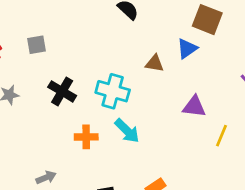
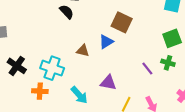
cyan arrow: (127, 131) -> (79, 95), moved
orange cross: (86, 137) -> (40, 91), moved

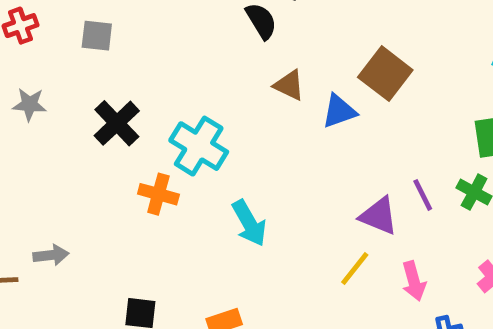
brown triangle: (83, 51) -> (289, 85), moved
purple triangle: (108, 83) -> (379, 216), moved

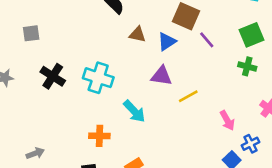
orange cross: (158, 194) -> (99, 136), moved
purple line: (423, 195) -> (207, 40), moved
purple triangle: (379, 216) -> (161, 76), moved
yellow line: (355, 269) -> (188, 96), moved, turned 36

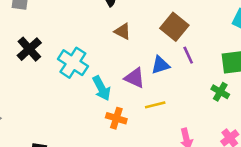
blue triangle: (167, 42) -> (160, 65), moved
cyan arrow: (134, 111) -> (102, 88), moved
orange cross: (99, 136) -> (116, 118), moved

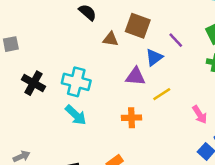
brown square: (174, 27) -> (138, 26), moved
cyan arrow: (102, 88) -> (76, 115), moved

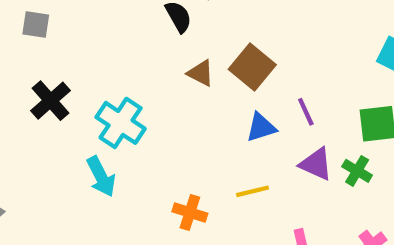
purple triangle: (135, 77) -> (316, 164), moved

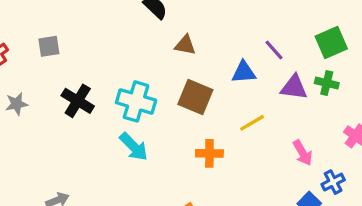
brown square: (252, 67) -> (195, 97), moved
blue triangle: (261, 127) -> (244, 72), turned 30

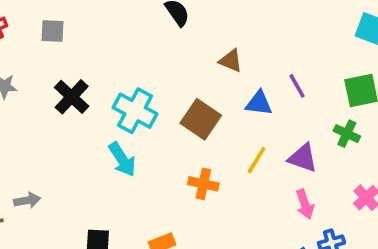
brown triangle: (185, 45) -> (231, 61), moved
purple triangle: (294, 87) -> (303, 158), moved
yellow line: (252, 123) -> (257, 160), turned -40

